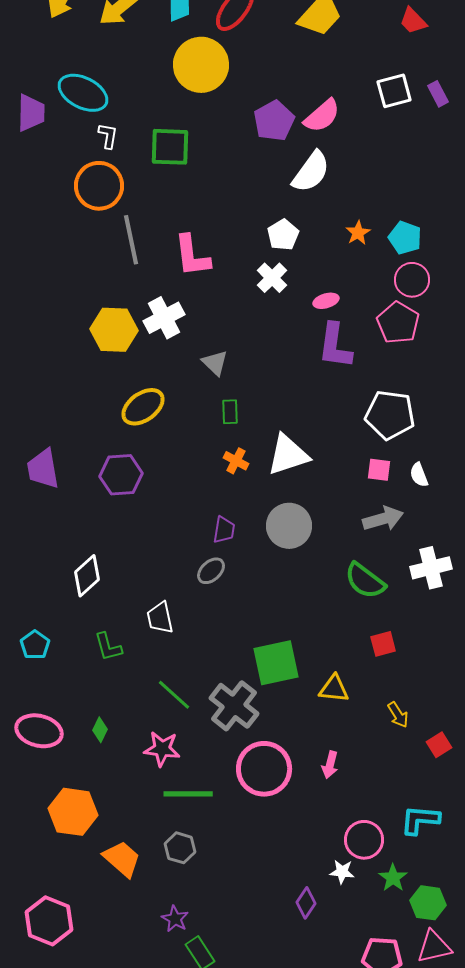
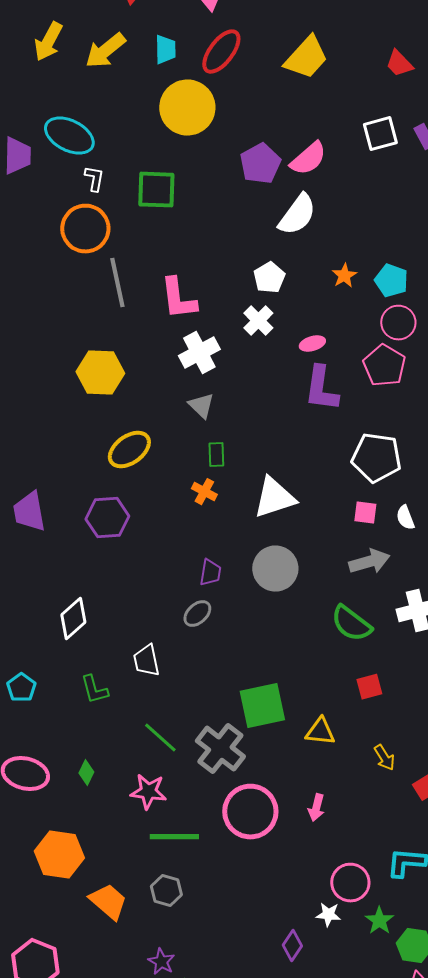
white cross: (164, 318) -> (199, 353), moved
orange cross: (236, 461) -> (204, 492), moved

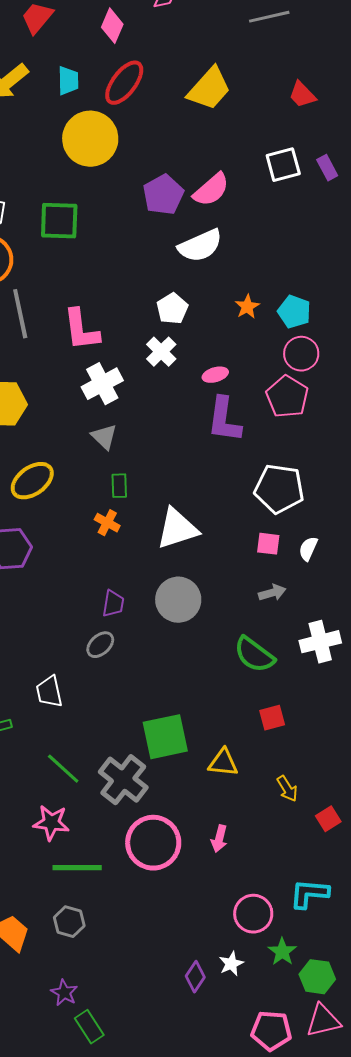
white semicircle: (297, 215) -> (200, 246), turned 30
white semicircle: (405, 518) -> (308, 549), turned 45
gray arrow: (369, 562) -> (272, 593), size x0.7
white star: (328, 915) -> (231, 964), moved, turned -30

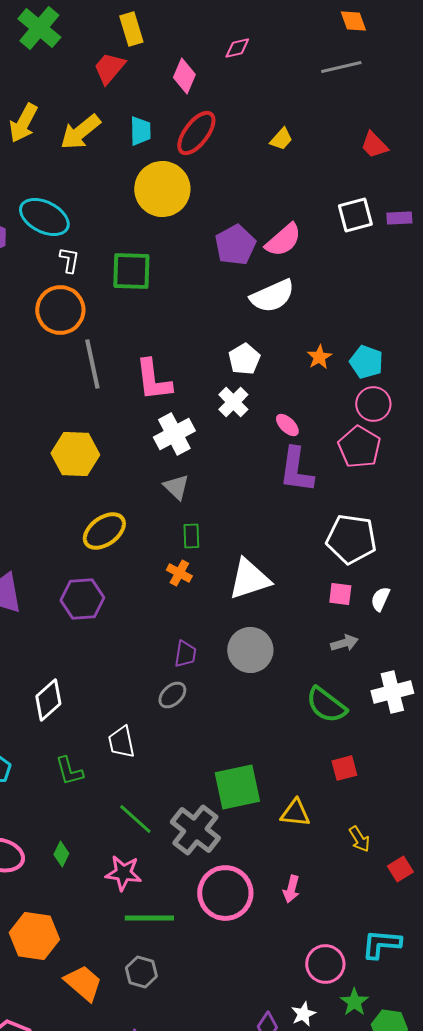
yellow trapezoid: (209, 89) -> (281, 139), size x0.5
purple rectangle: (327, 168) -> (399, 218), turned -65
pink ellipse: (215, 375) -> (287, 425), turned 60

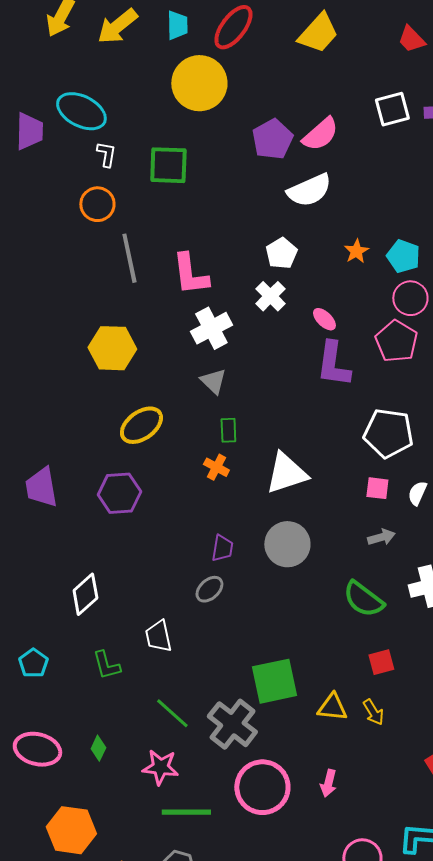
yellow trapezoid: (281, 139) -> (318, 33), size x1.8
orange circle: (60, 310) -> (97, 204), size x0.7
yellow arrow: (359, 839) -> (373, 712), moved

